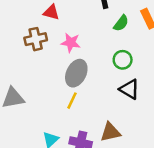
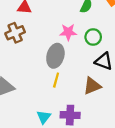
pink star: (71, 43) -> (68, 32), moved
brown triangle: (110, 132) -> (92, 86), moved

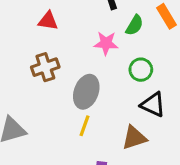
pink star: (68, 32) -> (106, 43), moved
brown cross: (15, 33) -> (45, 67), moved

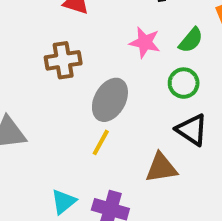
green semicircle: (134, 25) -> (191, 40), moved

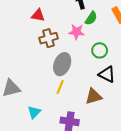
green semicircle: (191, 40) -> (91, 18), moved
brown cross: (63, 60) -> (49, 38), moved
cyan triangle: (64, 202) -> (34, 112), moved

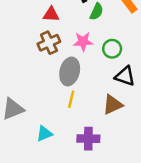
red triangle: (38, 15) -> (51, 14), moved
pink star: (77, 32) -> (83, 42), moved
cyan triangle: (34, 112) -> (44, 134), turned 32

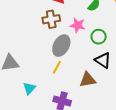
cyan triangle: (44, 134) -> (29, 88), turned -40

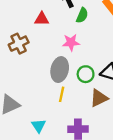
brown cross: (51, 19) -> (19, 44), moved
green circle: (99, 37) -> (86, 74), moved

